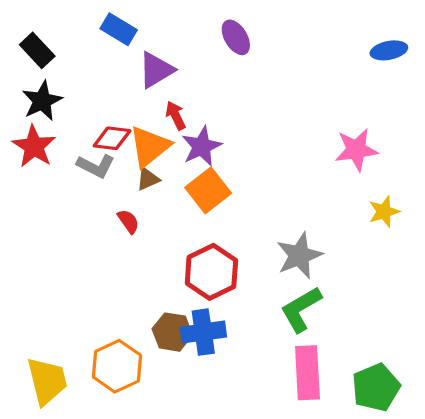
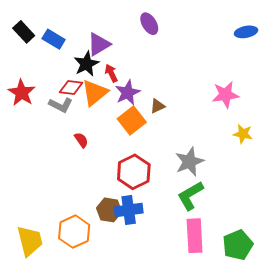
blue rectangle: (119, 29) -> (54, 39), moved
black star: (42, 101) -> (86, 64), moved
brown triangle: (148, 179) -> (157, 106), moved
yellow star: (384, 212) -> (243, 134), turned 30

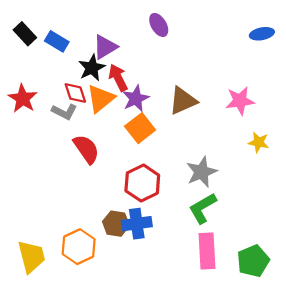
red arrow: (111, 73) -> (118, 78), size x1.4
red diamond: (71, 87) -> (75, 93), turned 65
brown triangle: (157, 106) -> (183, 101), moved, size x1.8
red semicircle: (81, 140) -> (86, 149), size x1.8

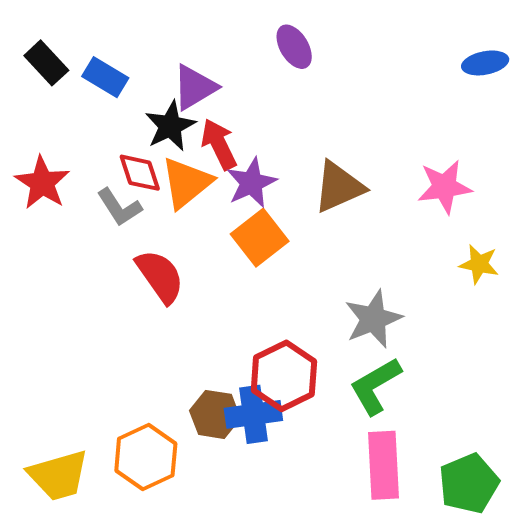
gray L-shape: (64, 112) -> (119, 207), turned 30
red hexagon: (142, 183) -> (284, 376), moved
yellow trapezoid: (31, 257) -> (58, 475), turned 88

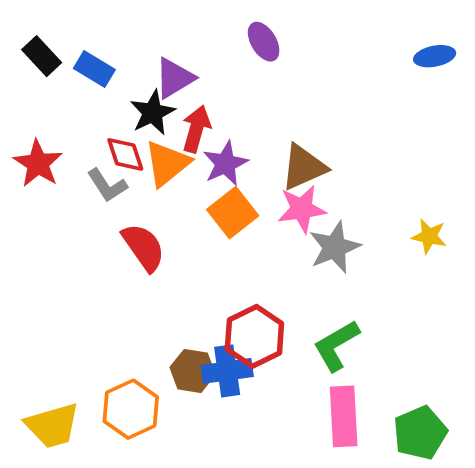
red arrow: (219, 144) -> (196, 129), turned 42
pink star: (444, 187) -> (302, 209), moved
gray star: (373, 319) -> (335, 247), moved

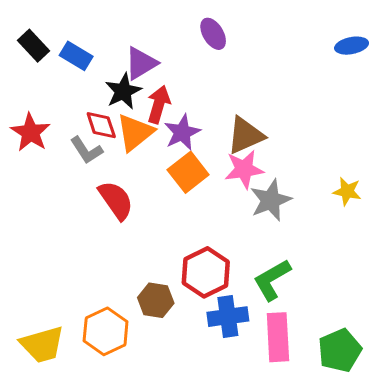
blue cross: (227, 371) -> (228, 317), moved

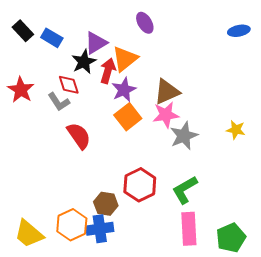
orange triangle: (135, 132) -> (125, 59), moved
blue cross: (228, 317) -> (100, 229), moved
yellow trapezoid: (42, 345) -> (29, 234), turned 56

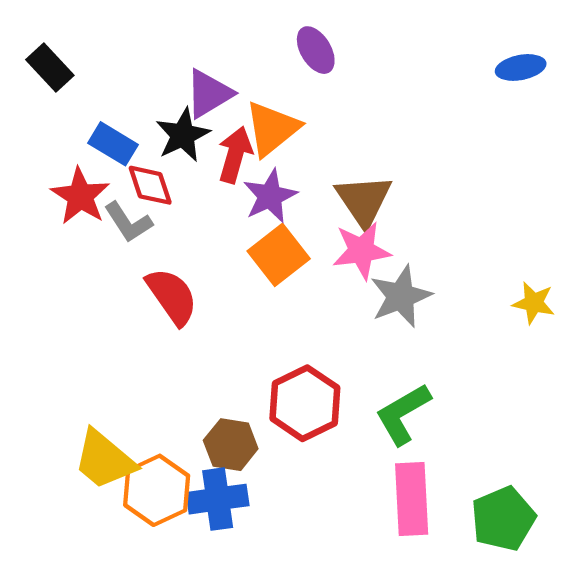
blue rectangle: (52, 38) -> (113, 144), moved
red star: (21, 90) -> (80, 196), moved
brown triangle: (167, 92) -> (364, 200), turned -40
yellow star: (236, 130) -> (534, 303), moved
yellow trapezoid: (29, 234) -> (104, 460), moved

